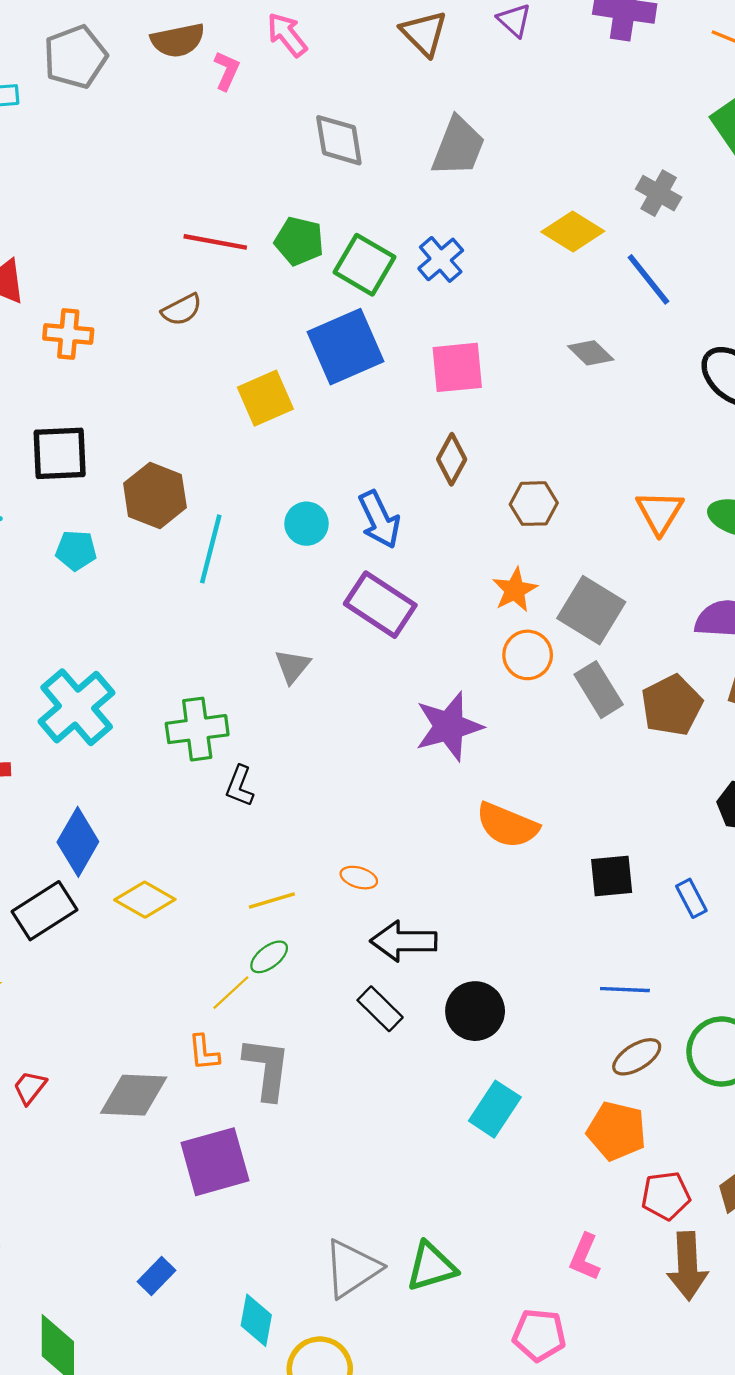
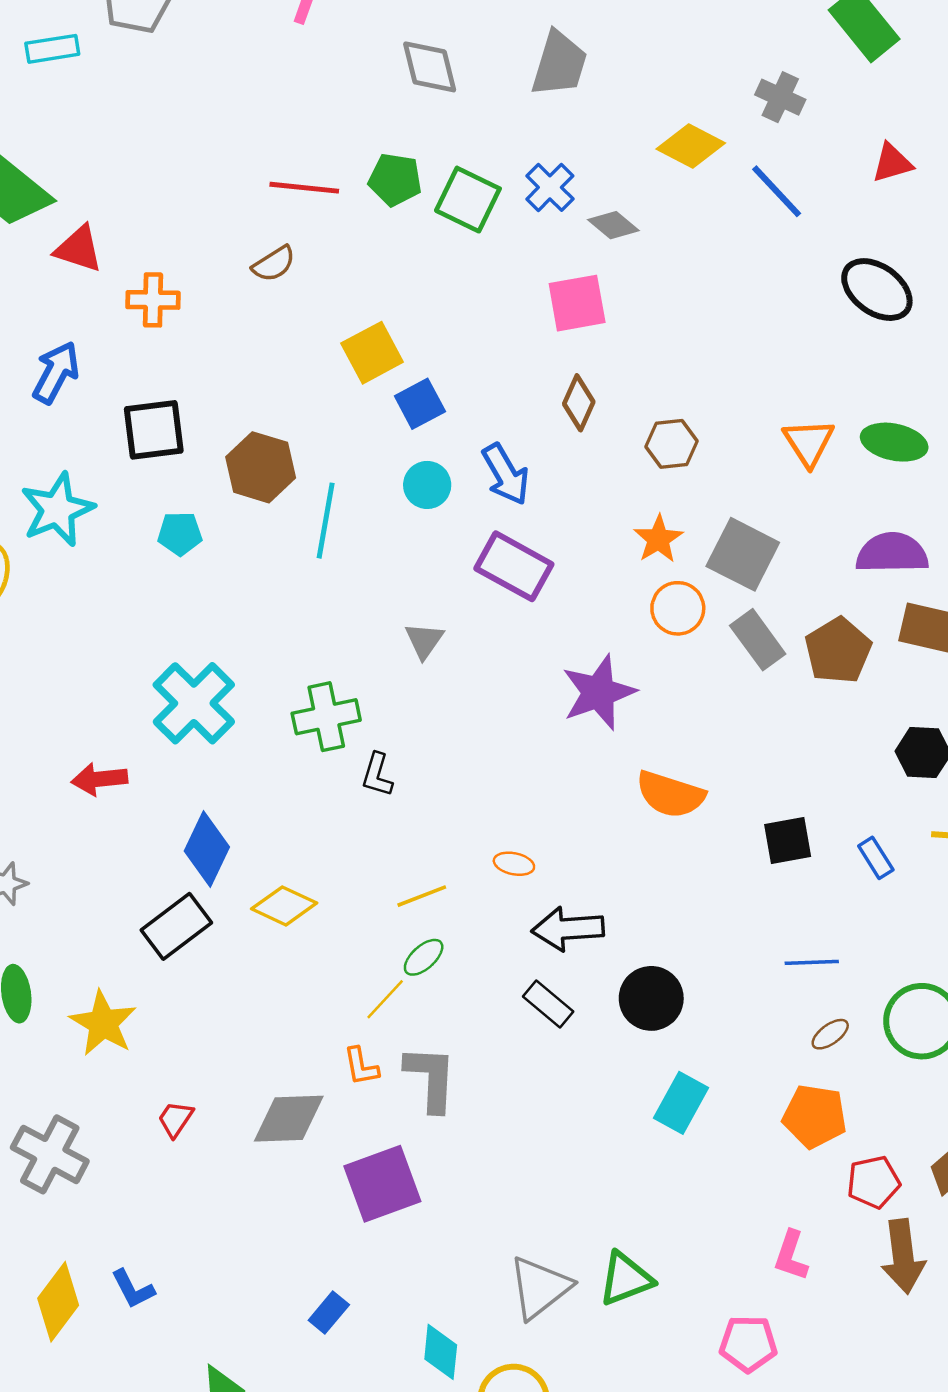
blue square: (346, 347) -> (420, 404), moved, size x0.6
gray diamond: (591, 353) -> (613, 225), moved
brown ellipse: (637, 1057) -> (830, 1034), size x0.7

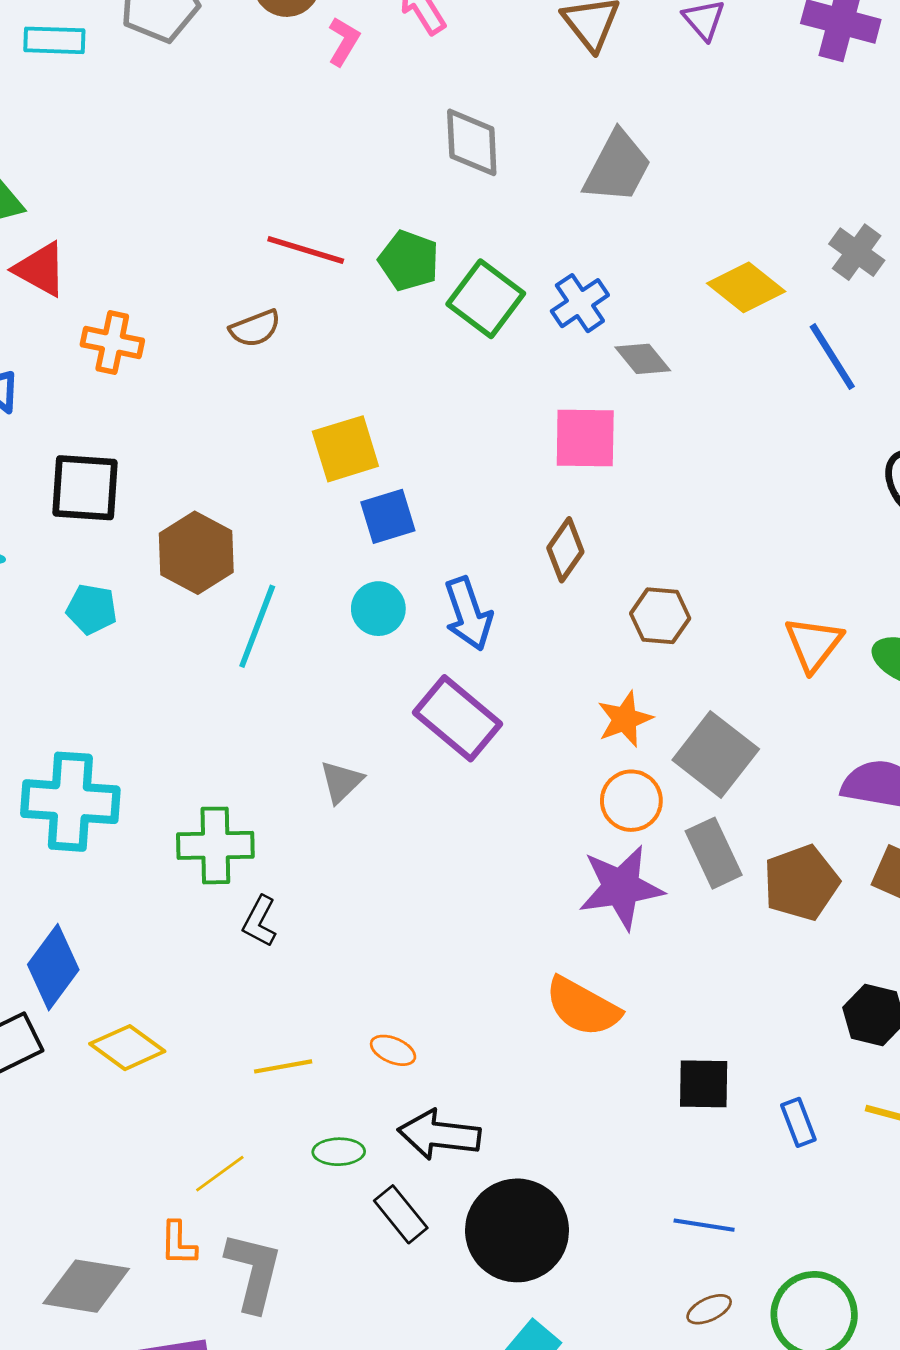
purple star: (599, 692) -> (621, 887), moved
cyan cross: (194, 703) -> (70, 802), turned 38
green ellipse: (424, 957) -> (339, 1152), moved, turned 30
black circle: (651, 998) -> (517, 1230), size x1.4

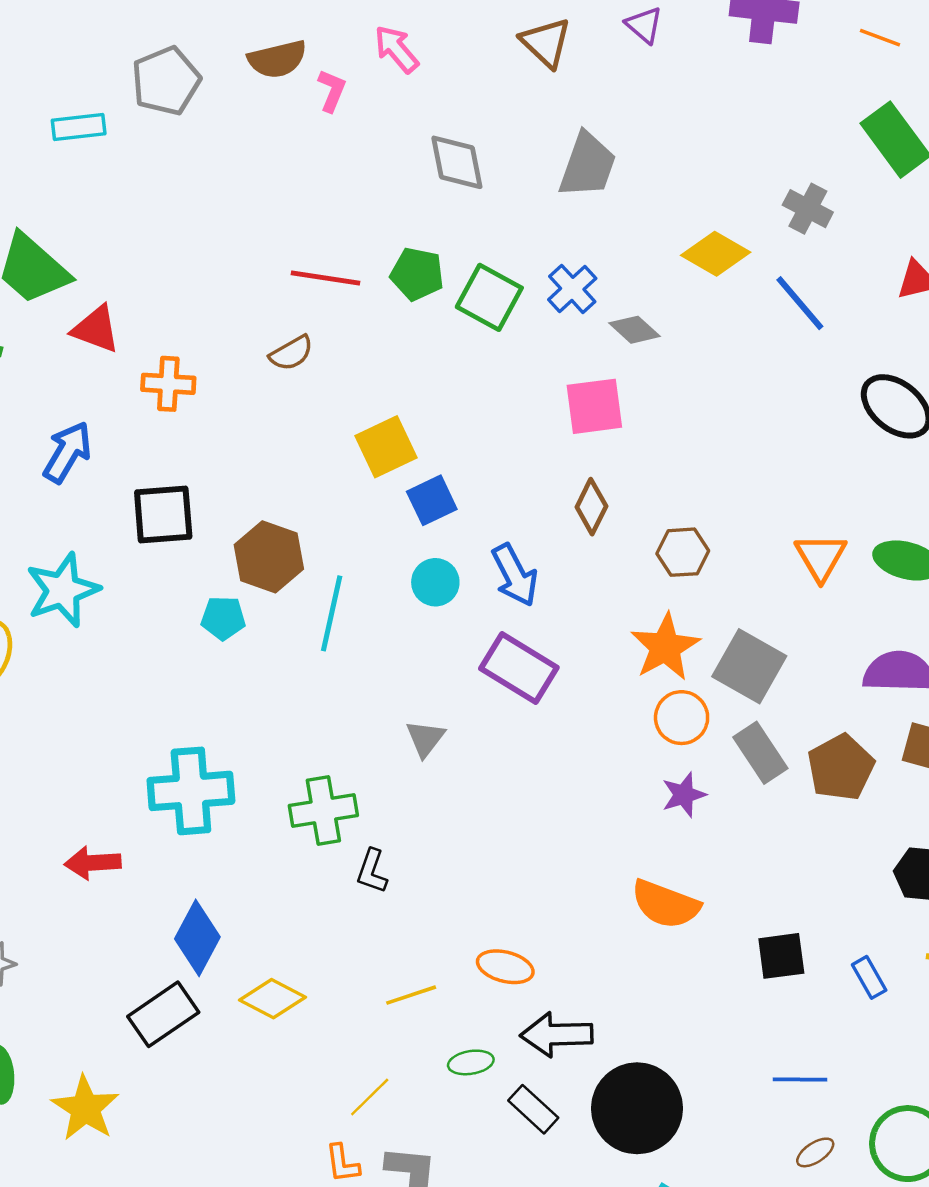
cyan pentagon: (92, 609) -> (223, 618), moved
orange star: (625, 719) -> (665, 647), size x1.4
purple star: (621, 887) -> (684, 795), size x0.6
orange ellipse: (393, 1050) -> (505, 967), size x1.4

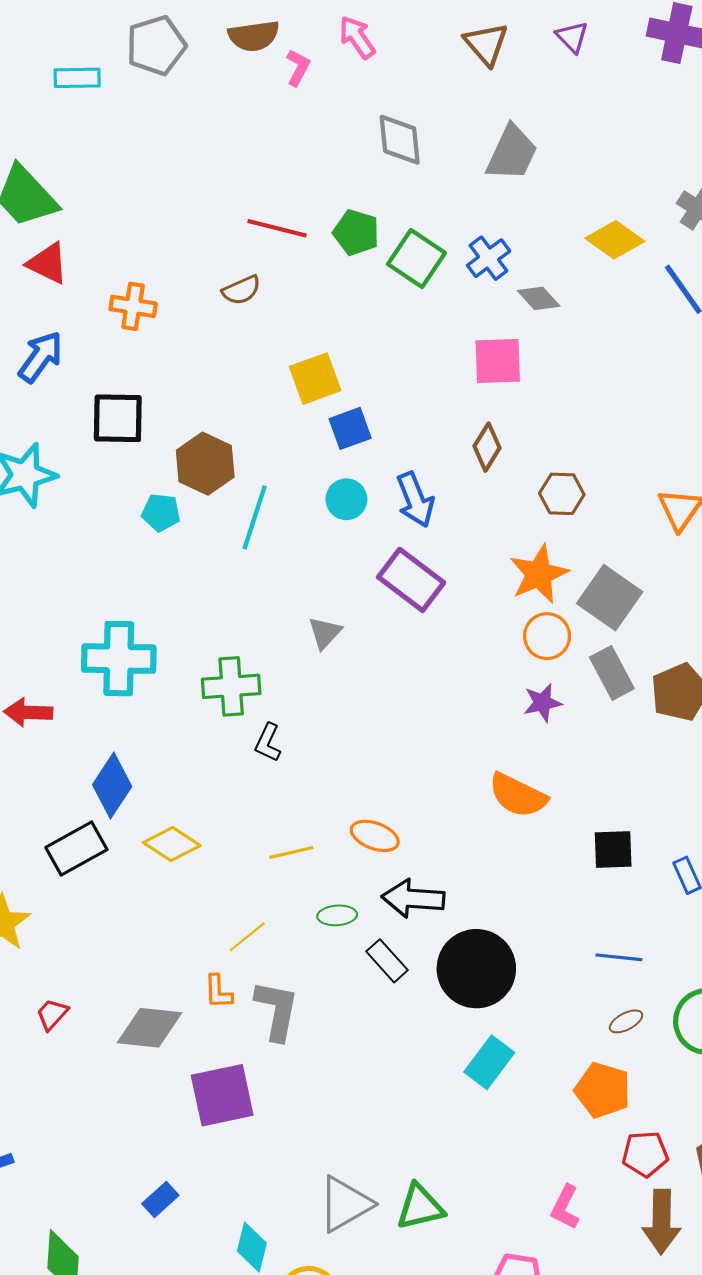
red triangle: (96, 329) -> (48, 263), moved

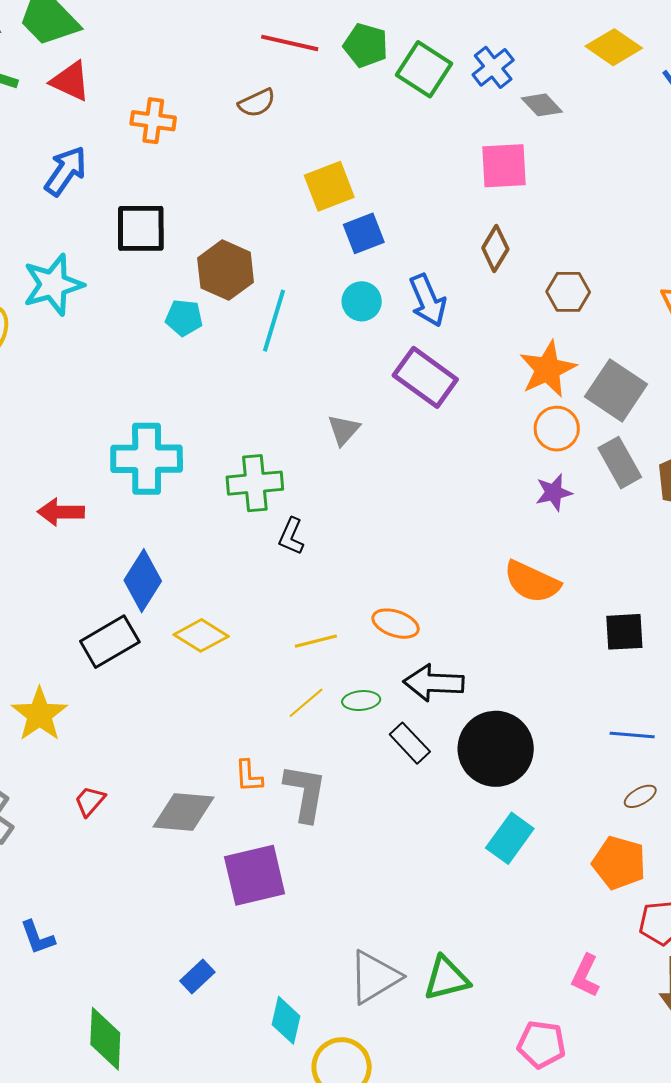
yellow line: (247, 937) -> (306, 703), moved

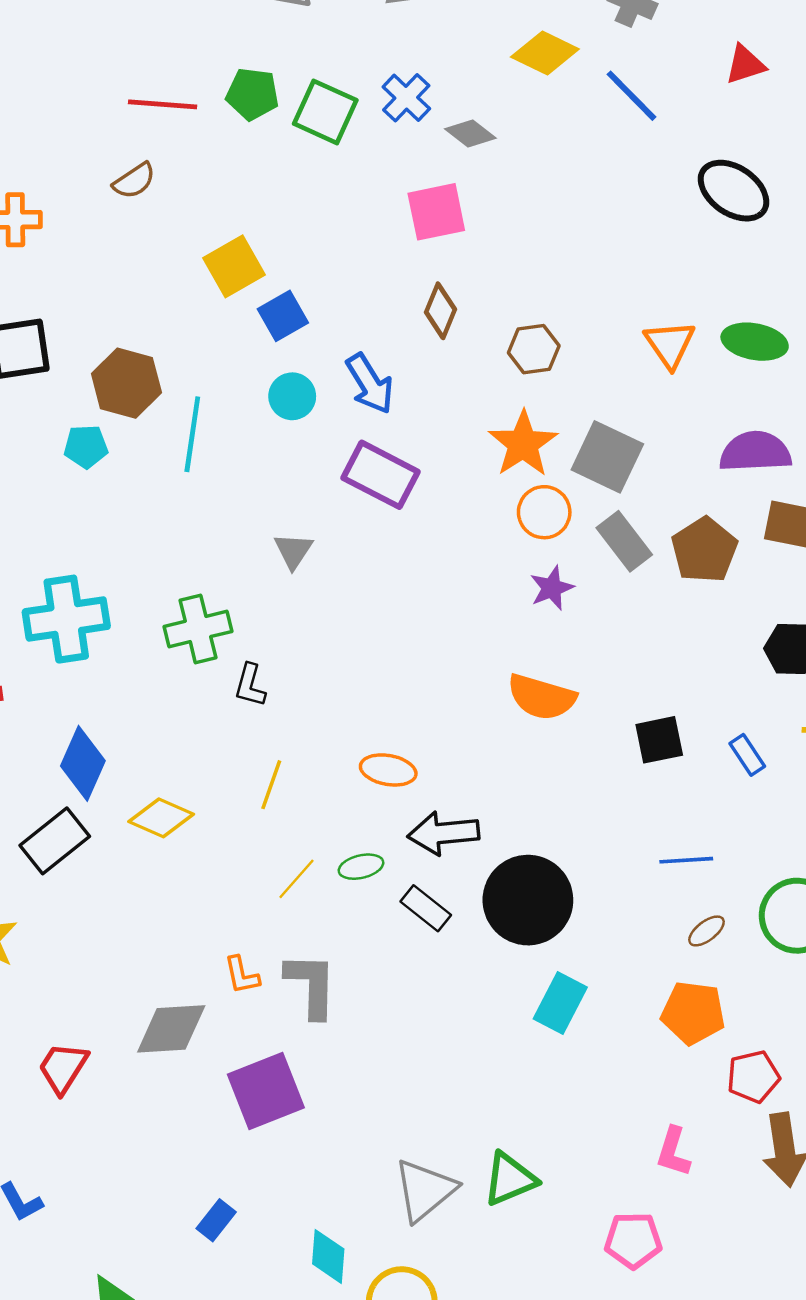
yellow line: (316, 641) -> (271, 785), moved, turned -48
red trapezoid: (90, 801) -> (63, 1068), moved, size x1.4

